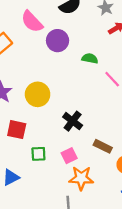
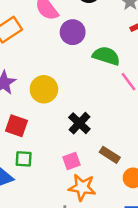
green semicircle: (90, 58) -> (106, 56), size x1.5
green square: (38, 154) -> (24, 159), moved

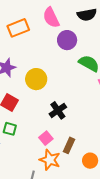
brown rectangle: (110, 155) -> (69, 145), moved, turned 70
pink square: (71, 161) -> (46, 138), turned -32

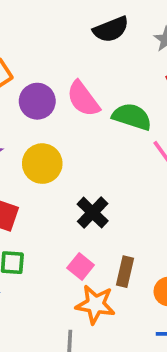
pink semicircle: (51, 18) -> (83, 99), moved
purple circle: (67, 40) -> (37, 101), moved

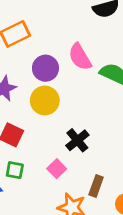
purple circle: (37, 101) -> (45, 68), moved
pink square: (81, 267) -> (57, 169), moved

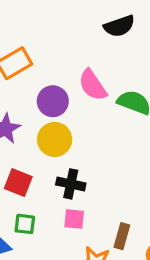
black cross: (77, 140) -> (71, 184), moved, turned -35
pink square: (57, 169) -> (74, 219), turned -36

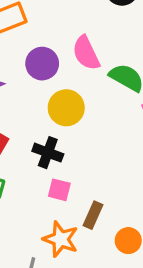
yellow circle: (55, 139) -> (66, 108), moved
pink square: (74, 219) -> (59, 190), moved

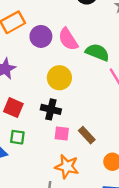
purple circle: (42, 64) -> (41, 36), moved
brown rectangle: (93, 215) -> (87, 135), moved, turned -60

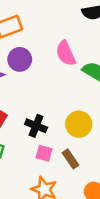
purple circle: (41, 36) -> (20, 59), moved
yellow circle: (59, 78) -> (79, 124), moved

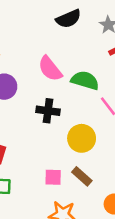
black cross: (36, 126) -> (48, 111), moved

